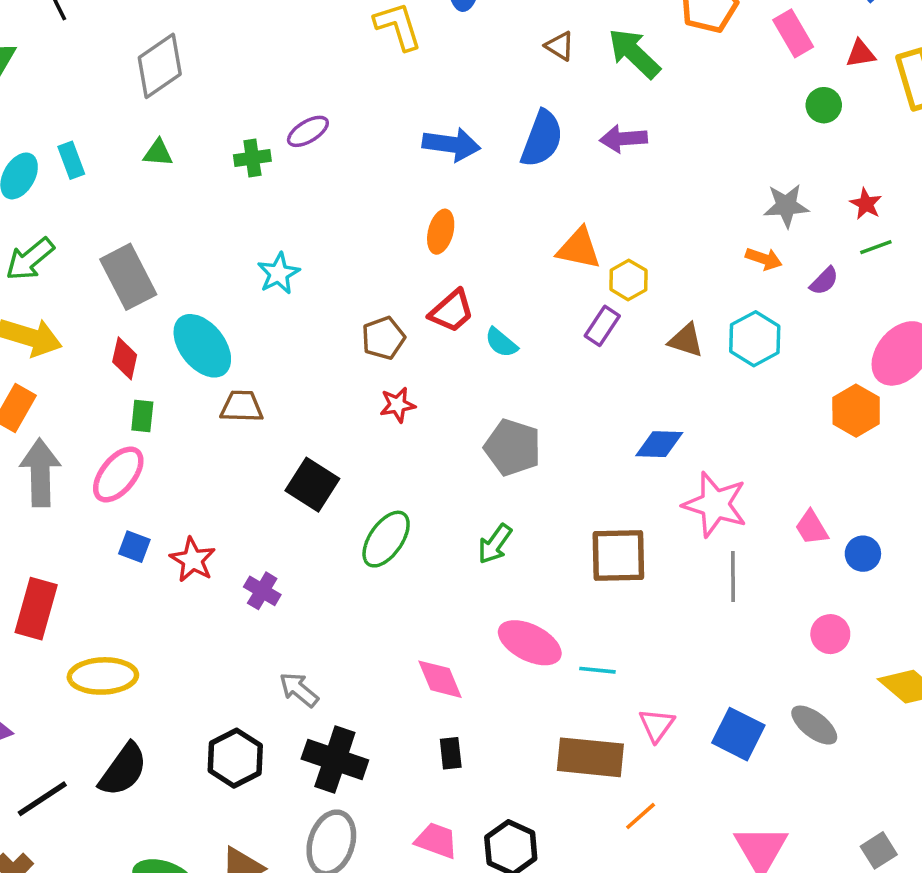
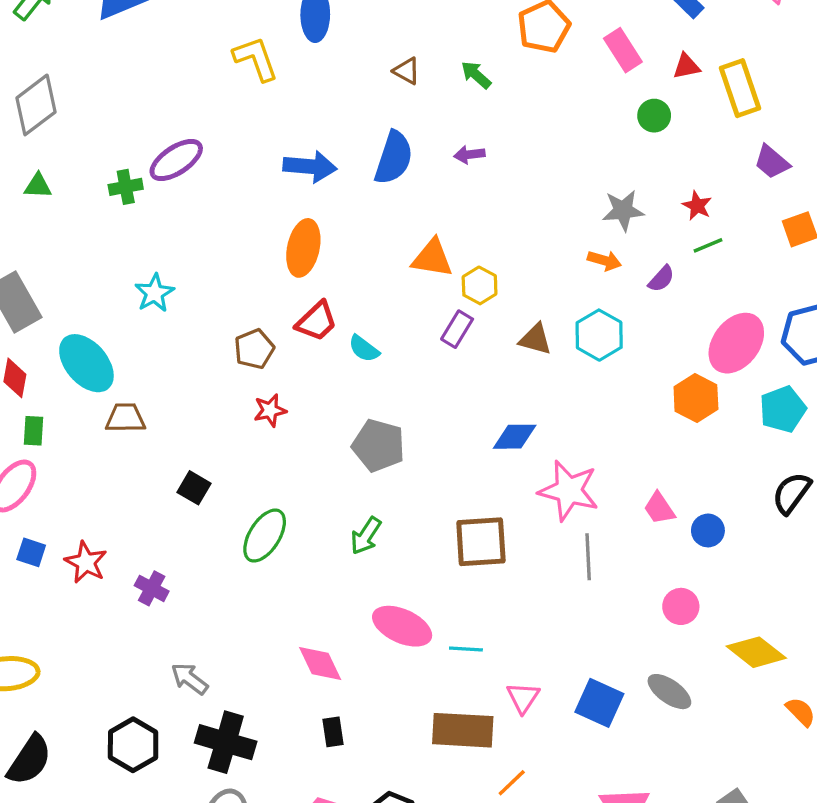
green arrow: (634, 53) -> (476, 75), size x0.6
purple ellipse: (308, 131) -> (176, 160), size x1.4
purple arrow: (623, 139) -> (469, 155), size x0.7
orange ellipse: (441, 232) -> (303, 248), size x1.4
black square: (312, 485) -> (194, 488), size x0.7

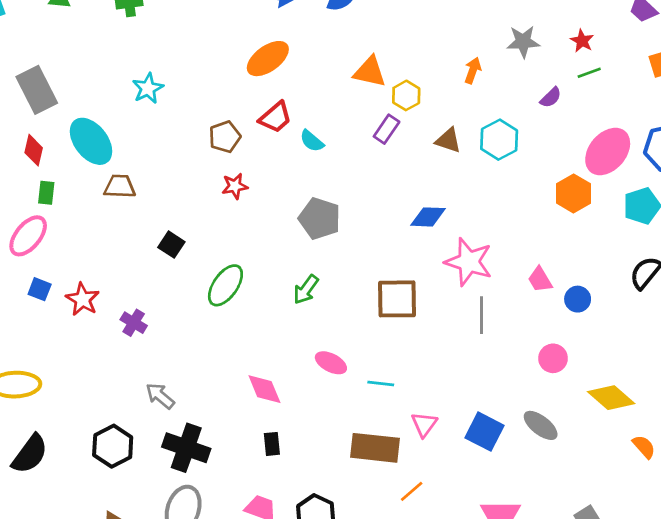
orange ellipse: (303, 248) -> (268, 59), turned 39
orange arrow: (604, 261) -> (473, 70), moved, turned -90
pink ellipse: (402, 626) -> (331, 363), size x0.7

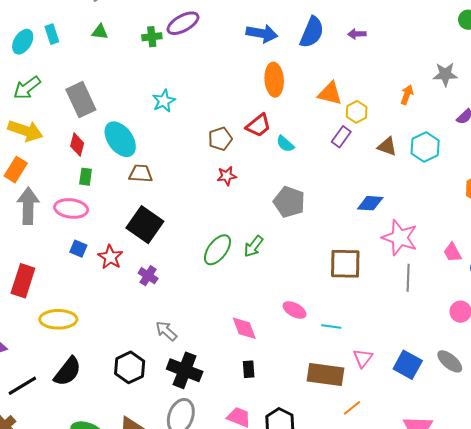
orange ellipse: (268, 59) -> (274, 80), moved, turned -60
pink ellipse: (28, 236) -> (71, 208), turned 56
black square: (171, 245) -> (145, 225), moved, size x1.8
green arrow: (306, 290) -> (254, 246), moved

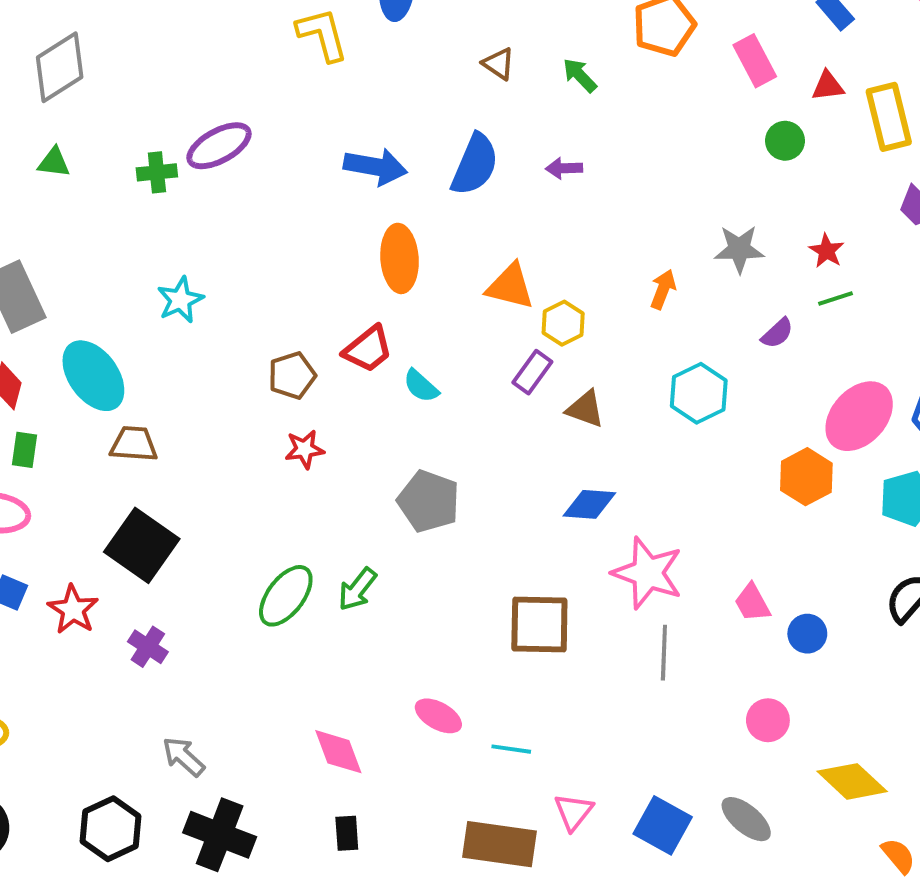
brown triangle: (387, 146) -> (585, 409), moved

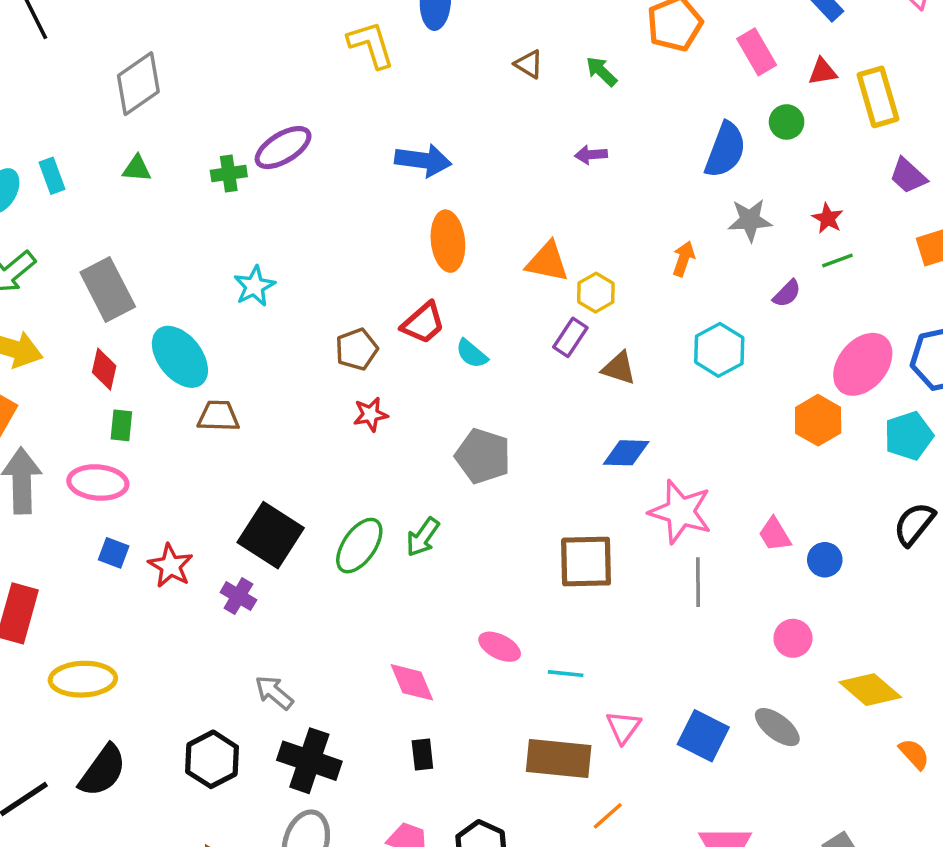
blue semicircle: (475, 165) -> (725, 150), moved
black square: (142, 545) -> (271, 535), moved

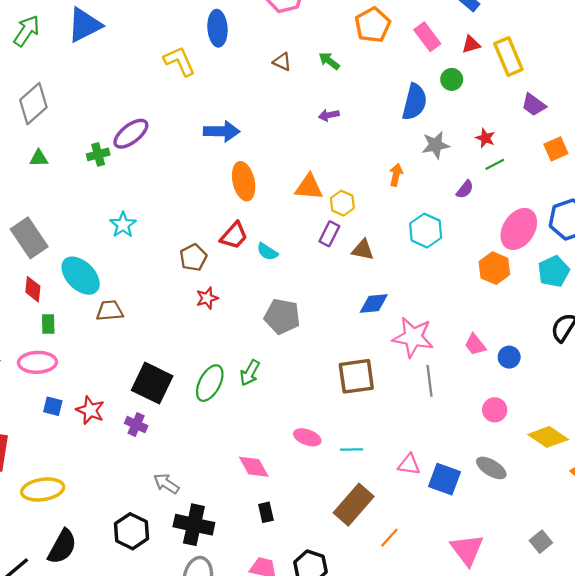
pink triangle: (623, 727) -> (409, 465), moved, turned -50
brown rectangle: (559, 759) -> (354, 505), turned -48

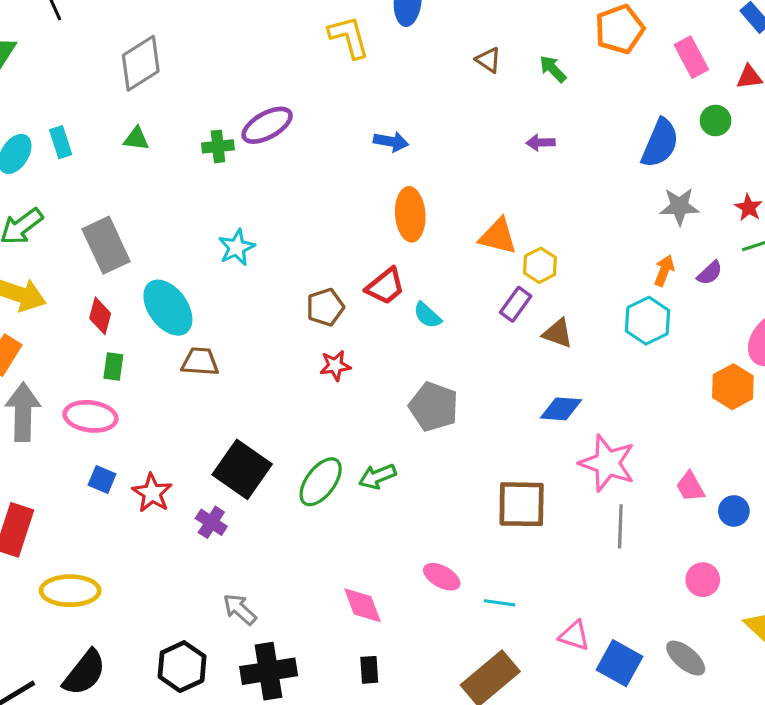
blue arrow: (222, 131) -> (391, 142), size x0.7
orange arrow: (396, 175) -> (664, 271), moved
green arrow: (250, 373) -> (377, 476), turned 30
black cross: (194, 525) -> (269, 671), turned -30

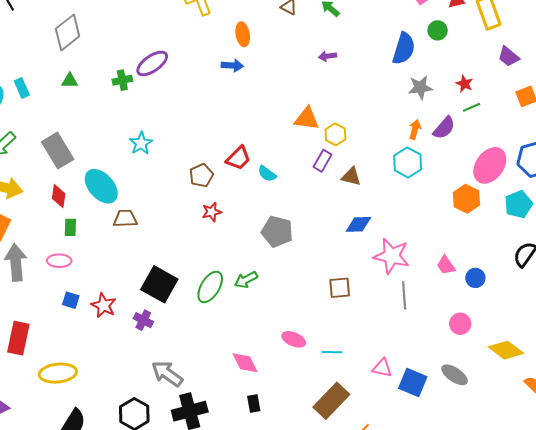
orange ellipse: (410, 214) -> (243, 34), moved, size x0.7
purple semicircle: (710, 273) -> (444, 128), size x1.4
pink ellipse: (90, 416) -> (59, 261), size x0.7
brown square: (522, 504) -> (340, 288), size x0.7
gray arrow: (240, 609) -> (167, 374), size x1.4

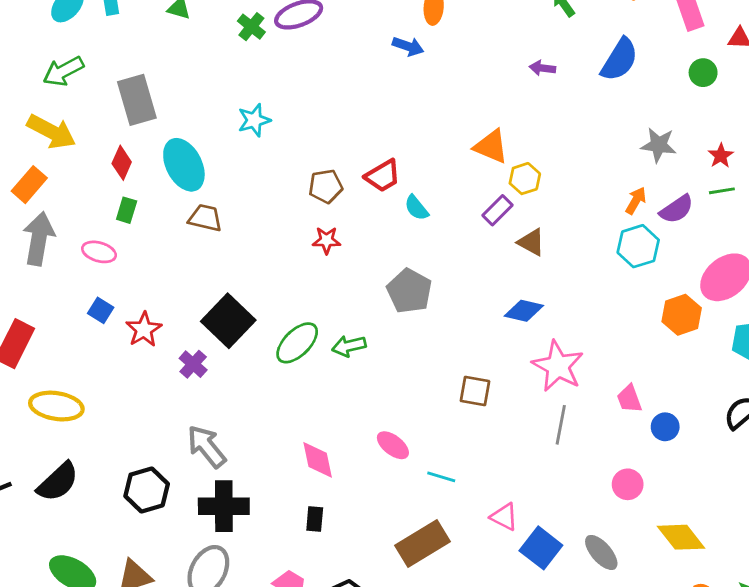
blue semicircle: (404, 49) -> (620, 60), moved
green cross: (122, 80) -> (251, 27), turned 36
cyan hexagon: (408, 162) -> (638, 246), moved

